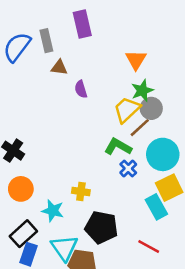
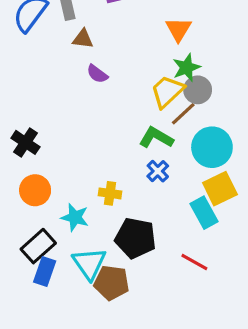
purple semicircle: (81, 89) -> (97, 74), moved, turned -36
blue cross: (128, 168) -> (158, 171), moved

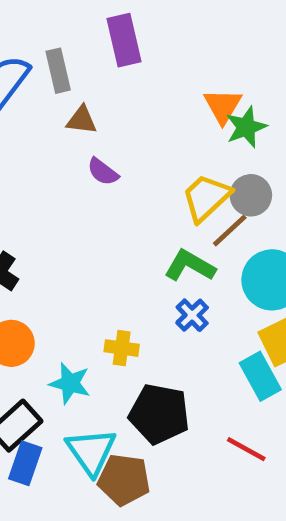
green star: (186, 68) -> (246, 127), moved

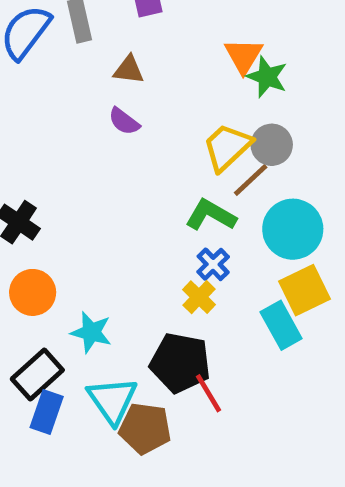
brown triangle: (82, 120) -> (129, 70), moved
green star: (246, 127) -> (267, 77), turned -30
yellow cross: (122, 348) -> (199, 297), moved, turned 36
red line: (246, 449) -> (208, 393), moved, turned 30

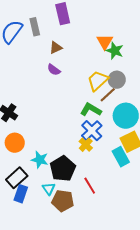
brown triangle: (129, 70) -> (56, 48), turned -32
blue cross: (213, 264) -> (92, 131), size x1.5
black pentagon: (180, 363) -> (63, 169), moved, turned 30
cyan triangle: (112, 400) -> (49, 189), size x0.6

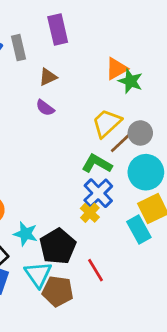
orange triangle: (105, 42) -> (116, 69), turned 30
gray circle: (117, 80) -> (140, 133), moved
cyan triangle: (49, 189) -> (38, 274), size x1.5

